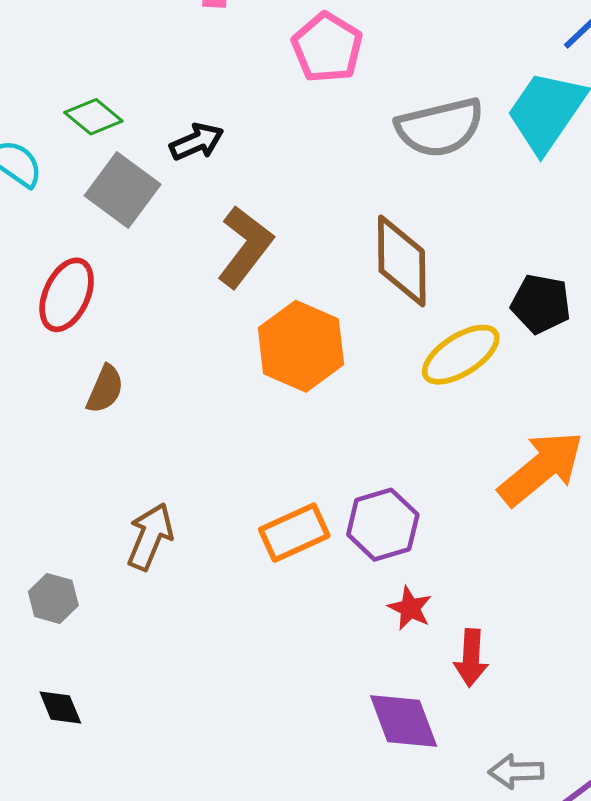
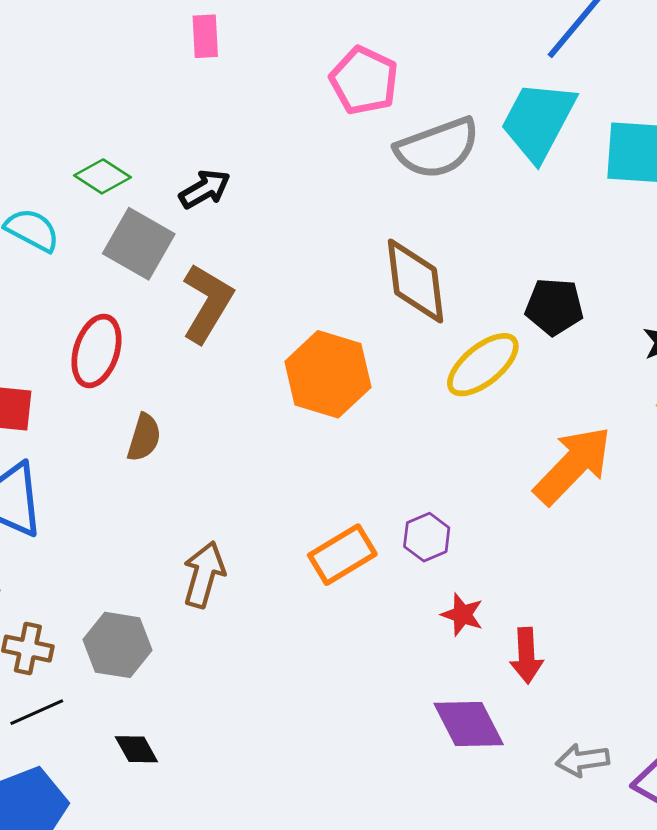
pink pentagon: (327, 48) -> (364, 81), moved
brown L-shape: (245, 247) -> (207, 303), moved
purple hexagon: (383, 525) -> (427, 537), size x0.7
gray hexagon: (53, 598) -> (118, 645), size x1.4

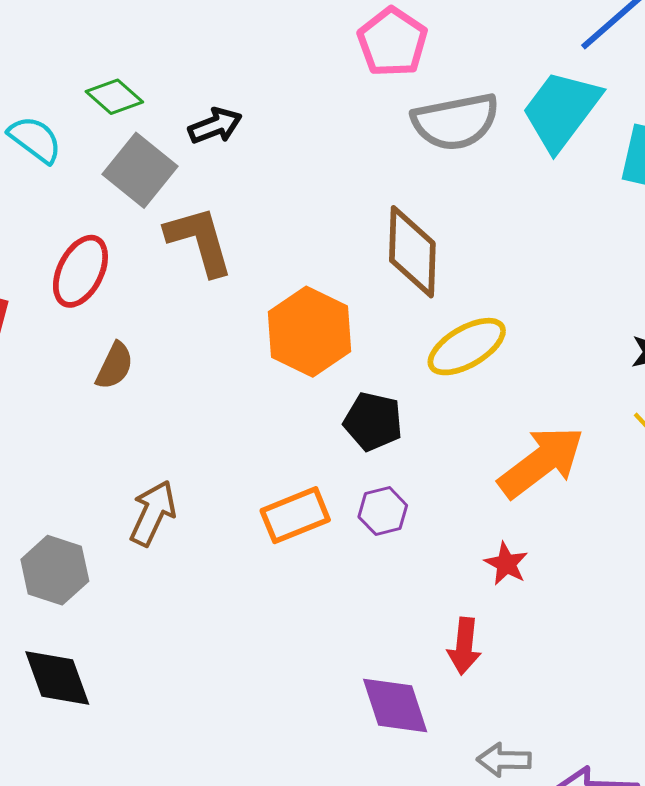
brown L-shape: (207, 303) -> (199, 241), turned -56
black pentagon: (554, 307) -> (373, 421), moved
red star: (462, 615) -> (506, 564), moved
black diamond: (136, 749) -> (57, 678), size x1.6

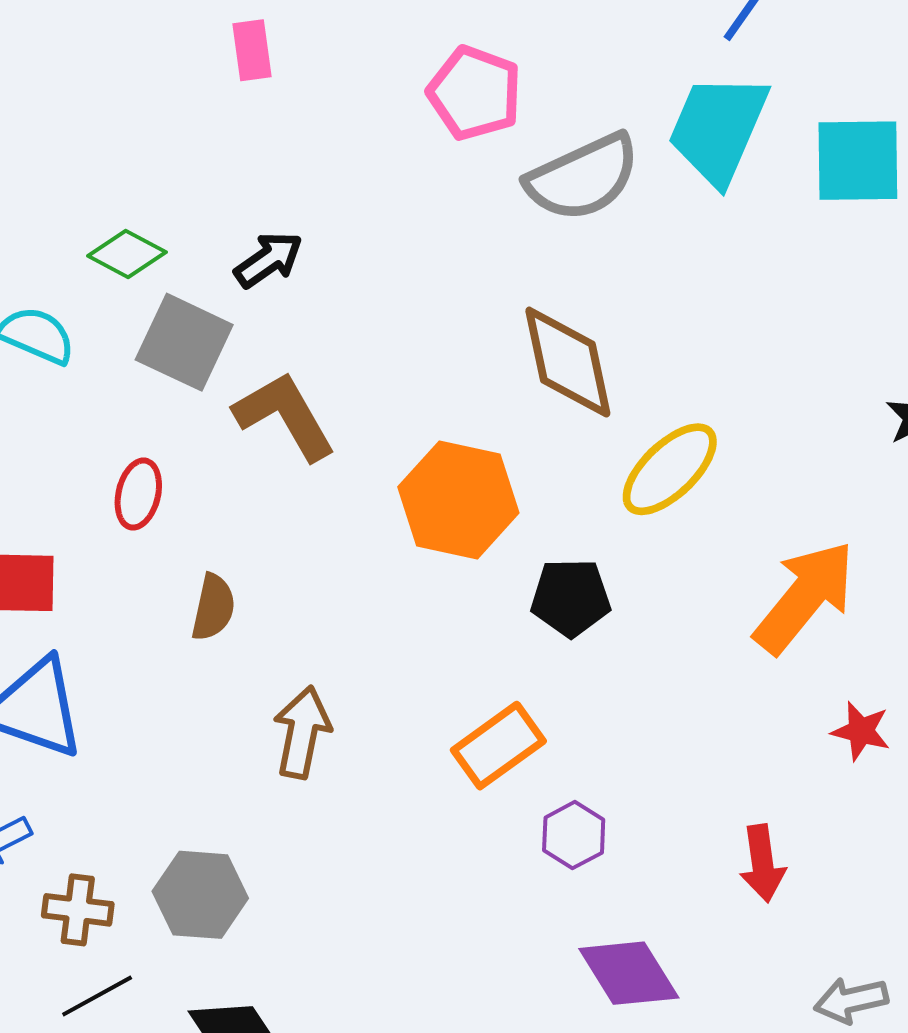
red ellipse: (80, 271) -> (138, 494), size x0.7
purple hexagon: (383, 511) -> (574, 835), moved
brown arrow: (153, 513) -> (302, 732), moved
red star: (506, 564) -> (861, 731), moved
purple diamond: (395, 706) -> (629, 973), moved

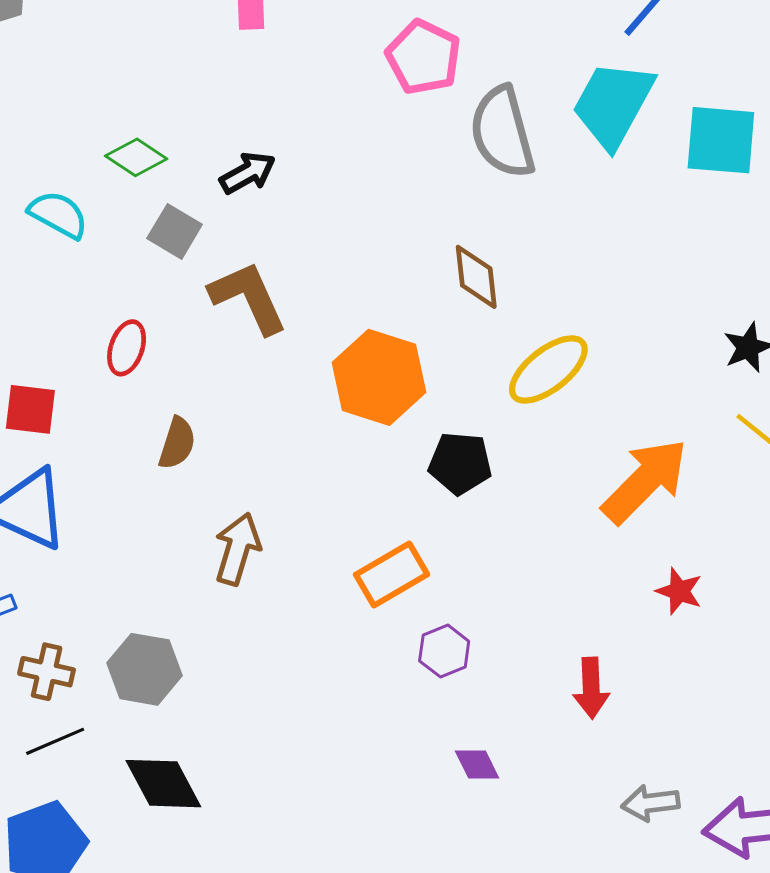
gray semicircle: (583, 177) -> (502, 132), turned 94
gray square: (184, 342) -> (175, 231), size x0.7
brown diamond: (568, 362) -> (476, 277), size x0.7
purple diamond: (629, 973) -> (477, 764), size x0.6

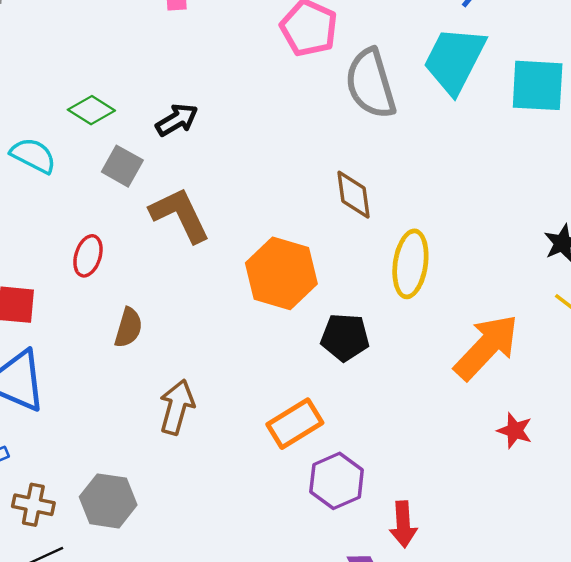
yellow ellipse: (548, 369) -> (410, 264), turned -42
purple hexagon: (444, 651) -> (337, 481), size x1.4
red arrow: (591, 688) -> (403, 524), moved

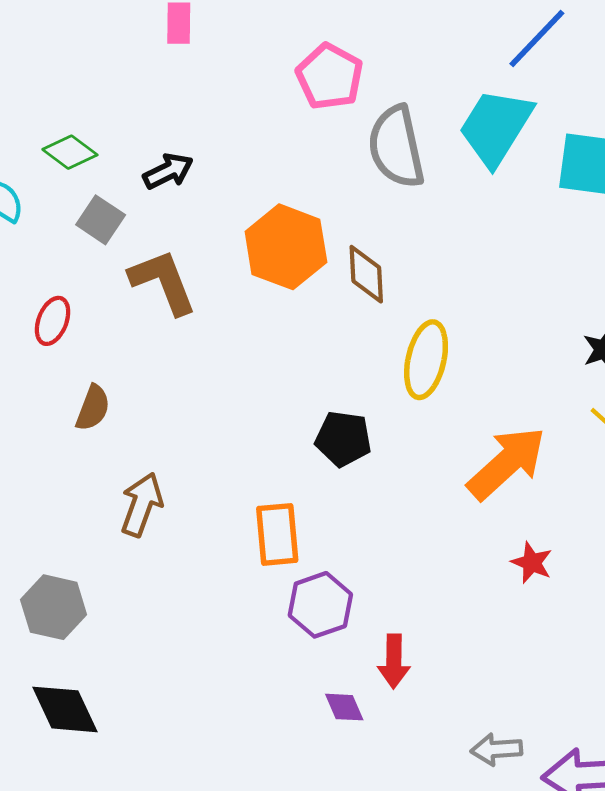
orange hexagon: (281, 273) -> (286, 247), moved
orange rectangle: (295, 424) -> (277, 534), turned -68

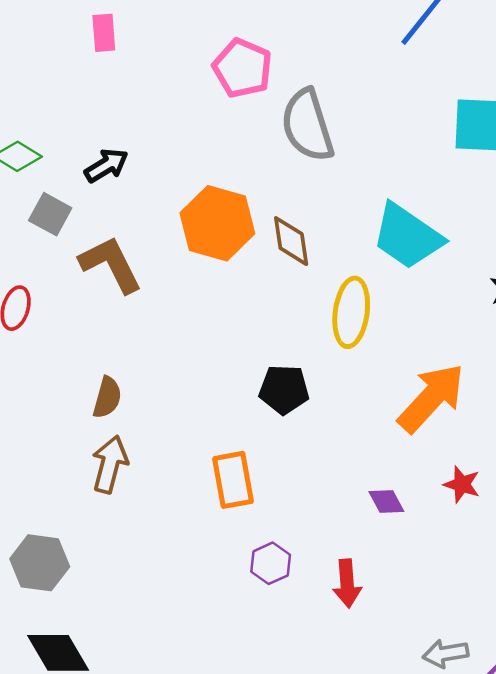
cyan trapezoid: (496, 127) -> (407, 236), moved, turned -82
brown semicircle: (93, 408) -> (107, 397), moved
purple hexagon: (320, 605) -> (271, 563), moved, size x0.7
purple diamond: (344, 707) -> (386, 501), moved

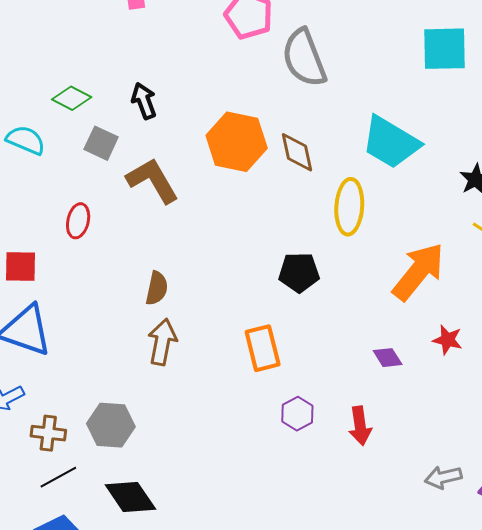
black arrow: (106, 165) -> (144, 101), turned -75

